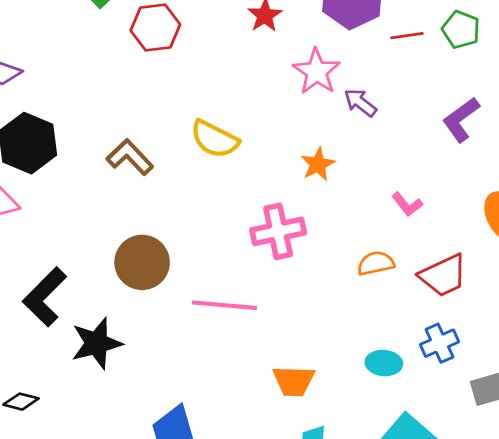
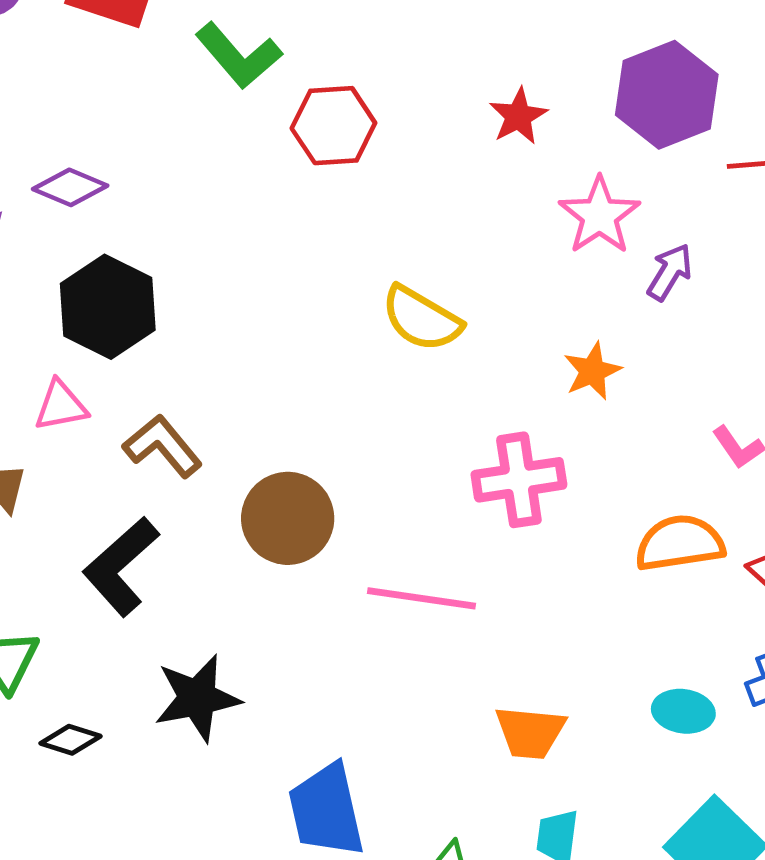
purple arrow: (360, 103) -> (670, 272), turned 80
brown L-shape: (130, 157) -> (163, 446), moved
orange semicircle: (376, 263) -> (680, 543), size x1.4
black star: (97, 343) -> (197, 698), moved

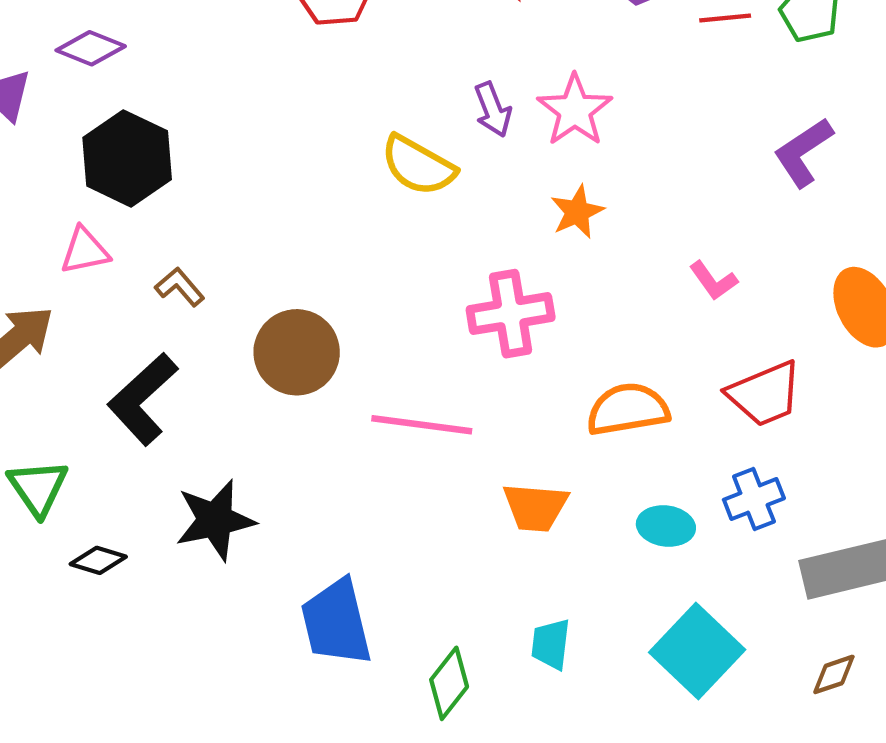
pink star: (599, 216) -> (575, 110), moved
purple arrow: (670, 272) -> (493, 110), moved, turned 128
brown L-shape: (163, 446) -> (180, 287), size x0.7
orange semicircle: (680, 543) -> (628, 409), moved
orange trapezoid: (530, 732) -> (535, 507), moved

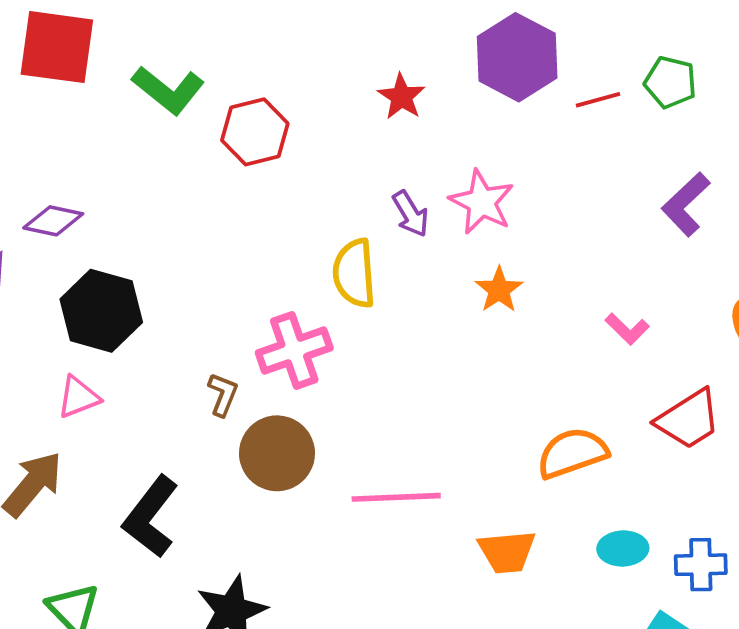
yellow semicircle: (418, 165) -> (354, 273), turned 66
brown L-shape: (180, 287) -> (223, 395), moved, turned 72
pink cross: (511, 314) -> (294, 350), moved
blue cross: (754, 499) -> (701, 565), moved, turned 30

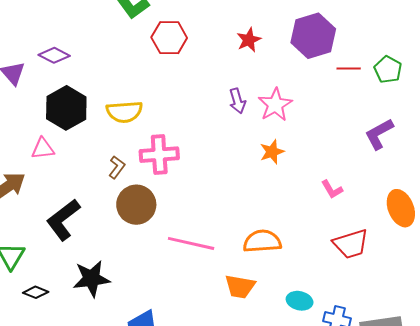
yellow semicircle: (354, 273) -> (124, 112), moved, turned -105
orange semicircle: (572, 453) -> (262, 241), moved

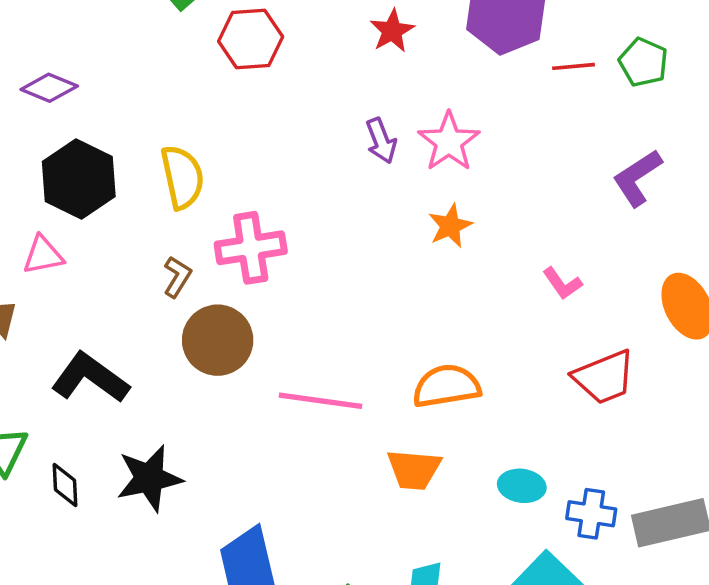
yellow semicircle: (124, 112) -> (182, 177), turned -93
black L-shape: (63, 220) -> (90, 378), turned 78
black diamond: (36, 292) -> (65, 485), moved, turned 70

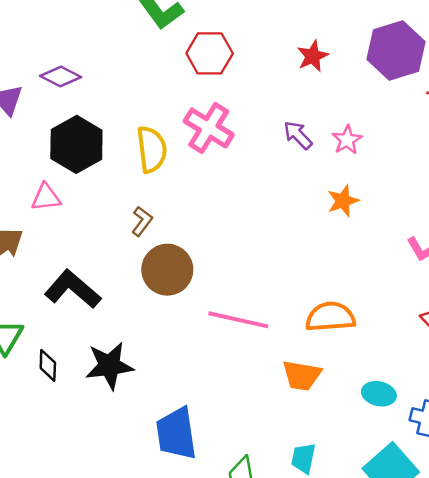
purple arrow: (381, 141) -> (298, 135), turned 152
pink star: (449, 142) -> (347, 140), size x0.7
pink cross: (251, 248) -> (209, 128), moved, turned 36

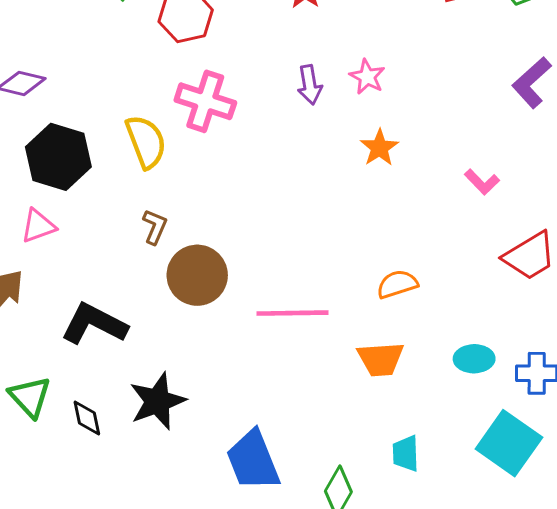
purple arrow: (298, 135) -> (310, 85), turned -132
orange semicircle: (330, 317) -> (397, 284), size x0.7

